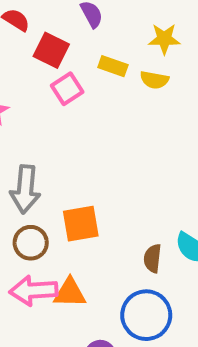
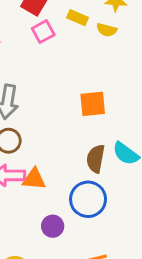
orange square: (81, 224) -> (93, 104), moved
brown semicircle: (152, 258) -> (96, 159), size x1.4

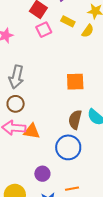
yellow semicircle: (107, 30) -> (88, 31), turned -72
purple circle: (53, 226) -> (42, 174), moved

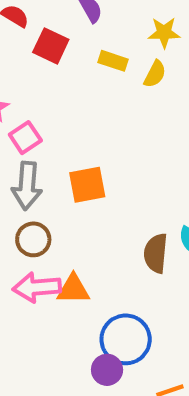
pink square: (44, 30) -> (25, 138), moved
orange square: (75, 82) -> (87, 185), moved
blue circle: (68, 147) -> (126, 339), moved

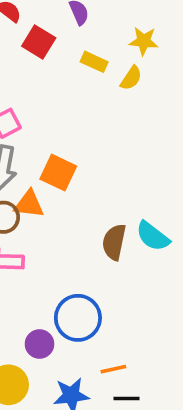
orange square: (87, 185) -> (58, 173), turned 30
orange triangle: (73, 289) -> (29, 204), moved
purple circle: (107, 370) -> (39, 344), moved

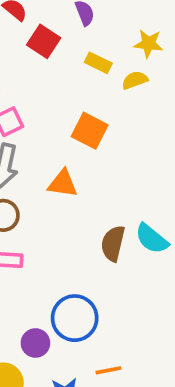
yellow semicircle: (131, 78) -> (135, 80), turned -145
orange square: (58, 173) -> (90, 131), moved
orange triangle: (29, 204) -> (63, 184), moved

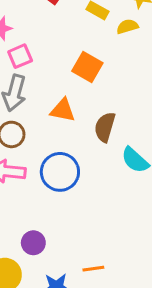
brown semicircle: (113, 243) -> (105, 127), moved
blue circle: (75, 318) -> (60, 172), moved

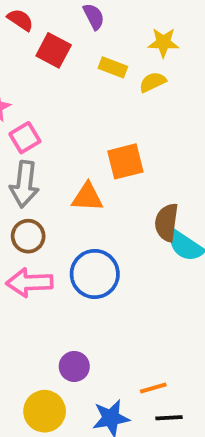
orange square: (87, 67) -> (125, 161), moved, turned -36
brown semicircle: (105, 127) -> (167, 222), moved

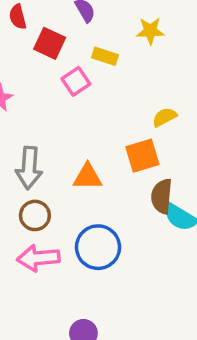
red semicircle: (20, 20) -> (18, 17), turned -135
yellow semicircle: (153, 82) -> (164, 117), moved
pink square: (25, 138) -> (76, 81), moved
orange square: (125, 161) -> (142, 156), moved

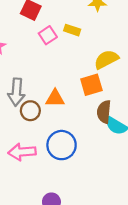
yellow rectangle: (105, 56) -> (72, 30), moved
yellow semicircle: (164, 117) -> (106, 59), size x1.5
brown circle: (35, 215) -> (30, 111), moved

